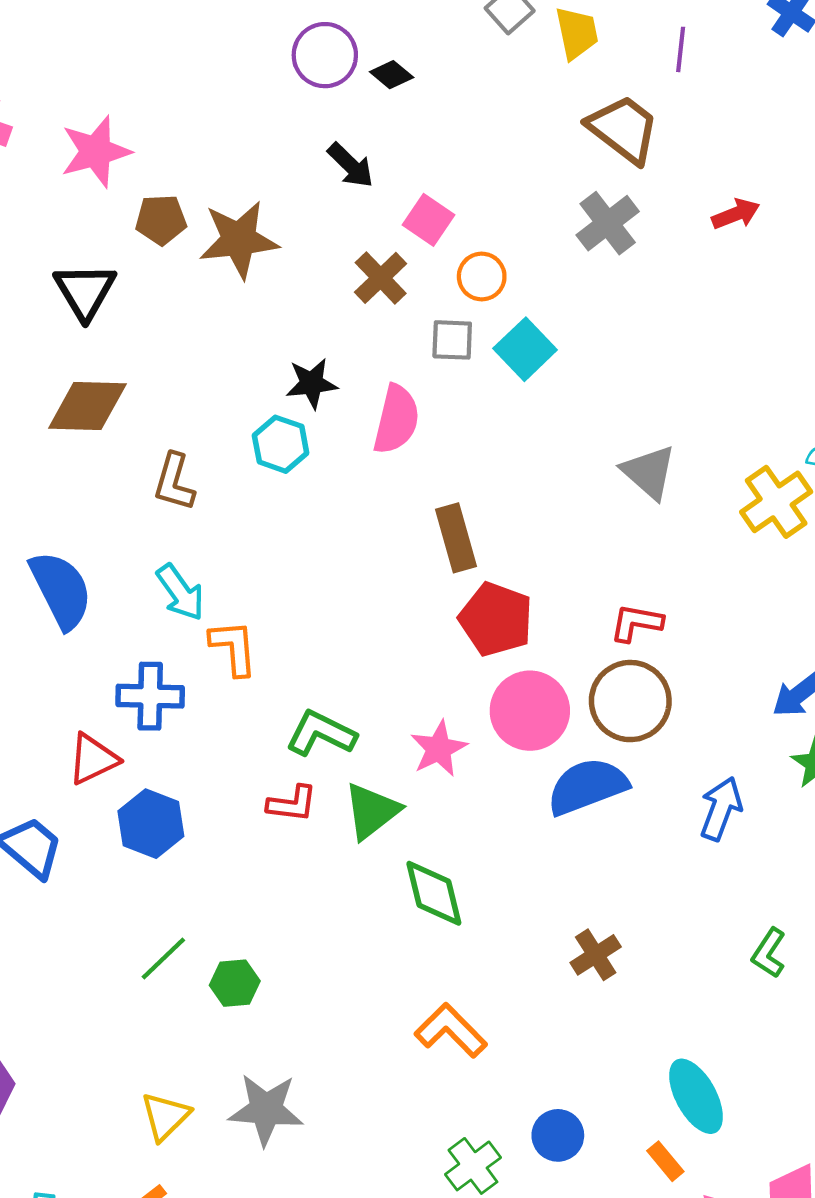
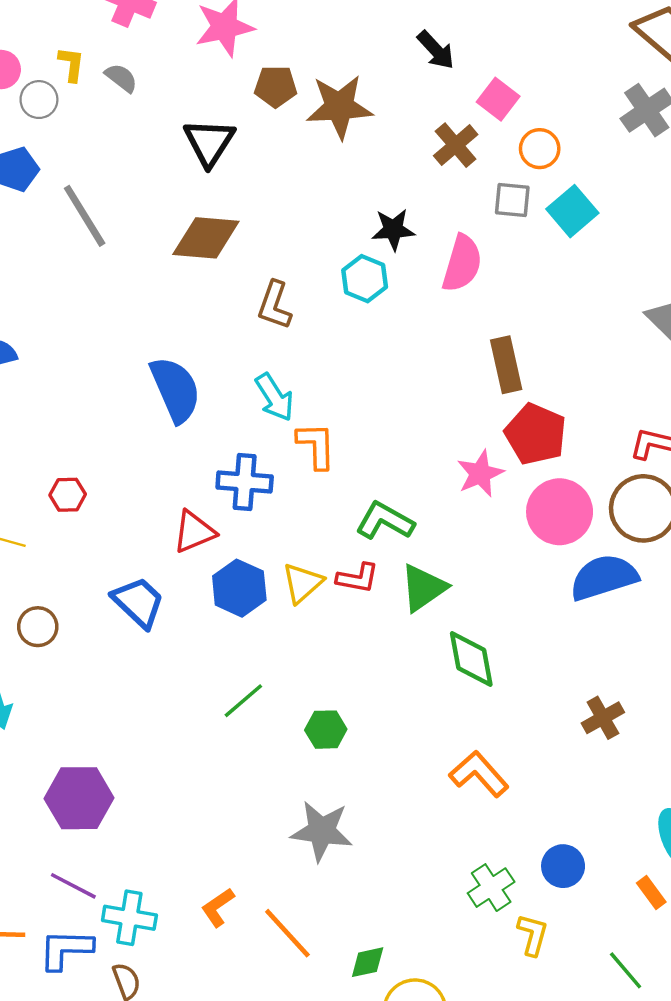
pink star: (439, 749) -> (480, 474), moved
green hexagon: (235, 983) -> (326, 730), moved
yellow triangle: (165, 1116) -> (302, 583), moved

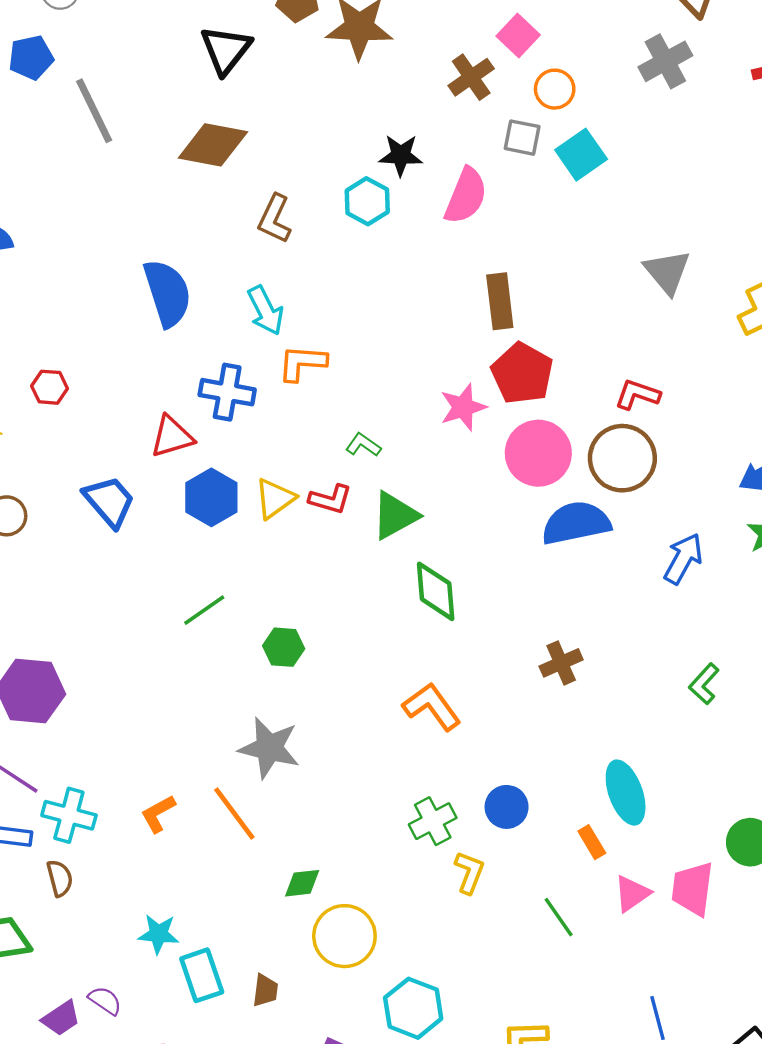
orange L-shape: (316, 446) -> (302, 363), turned -90
green L-shape: (385, 521) -> (363, 445), size x0.6
orange line: (287, 933) -> (234, 814), moved

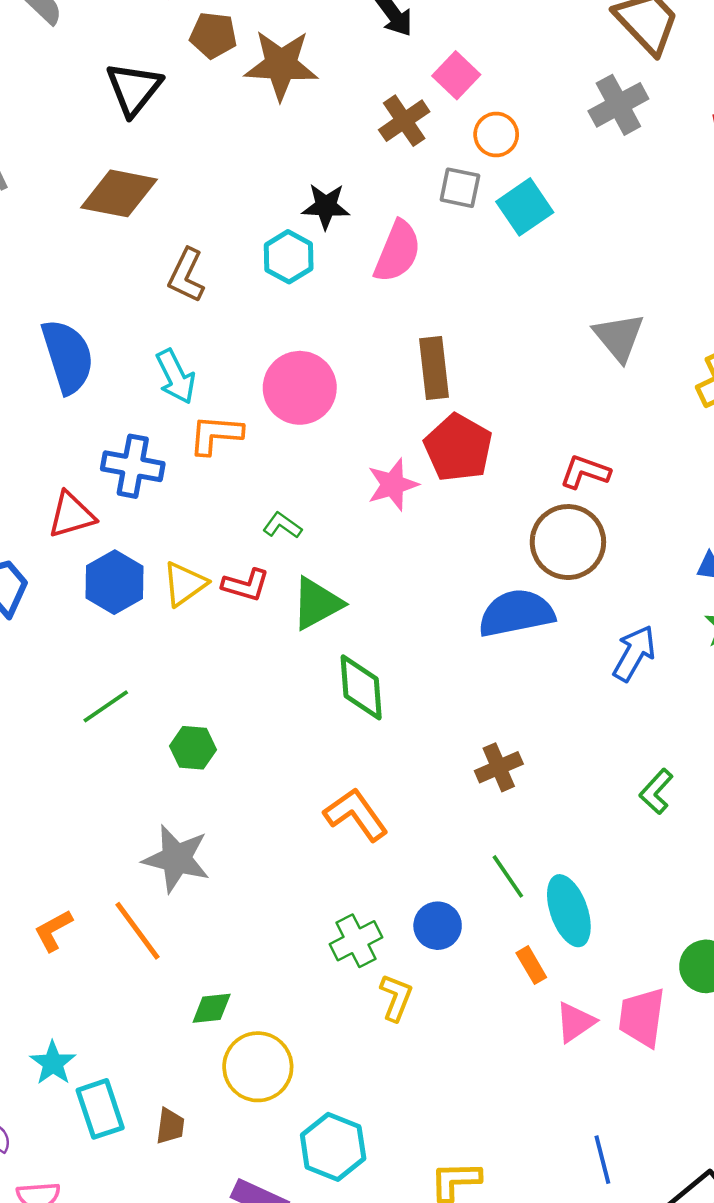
pink circle: (538, 453) -> (300, 388), moved
green line: (559, 917) -> (508, 876), moved
cyan star: (158, 934) -> (53, 1063), turned 30

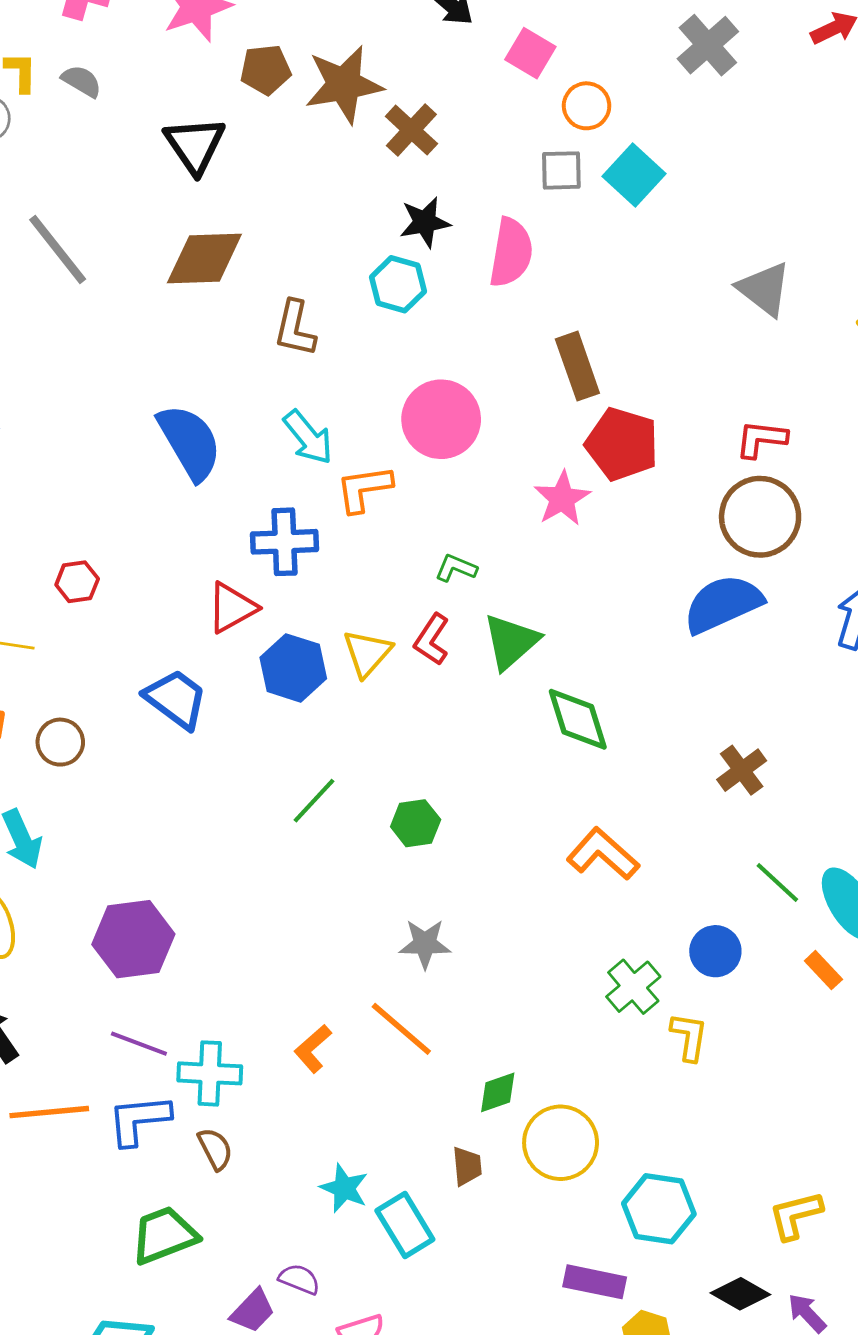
brown cross: (404, 121) -> (411, 130), moved
red L-shape: (246, 585) -> (432, 639), turned 120
gray star: (176, 859) -> (425, 944), size x0.7
brown trapezoid: (170, 1126) -> (467, 1166), moved

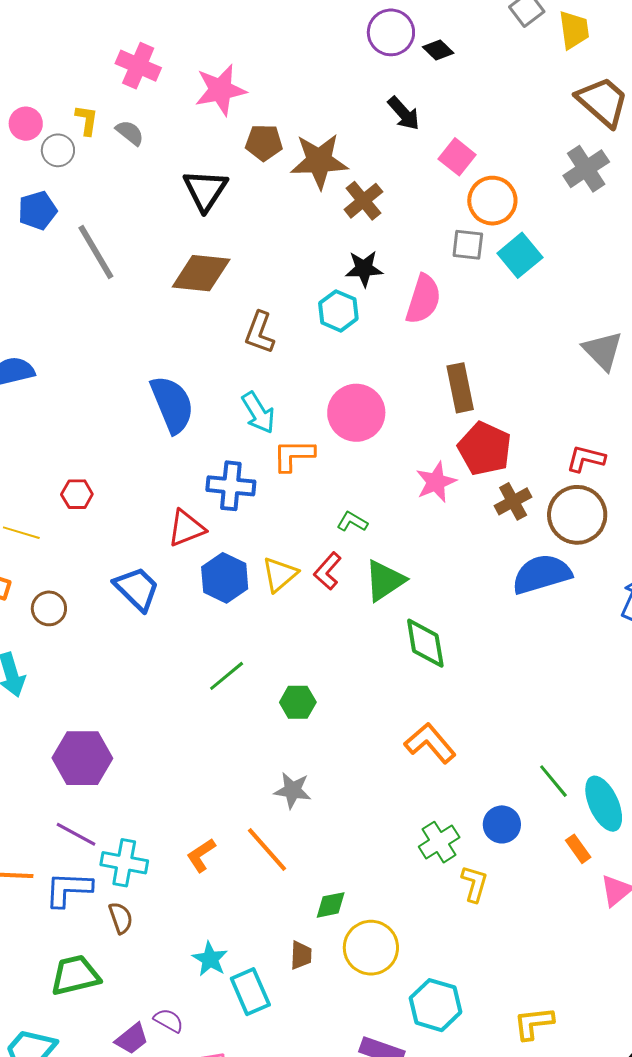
orange circle: (587, 106) -> (492, 201), size x1.4
brown cross: (742, 770) -> (513, 501), moved

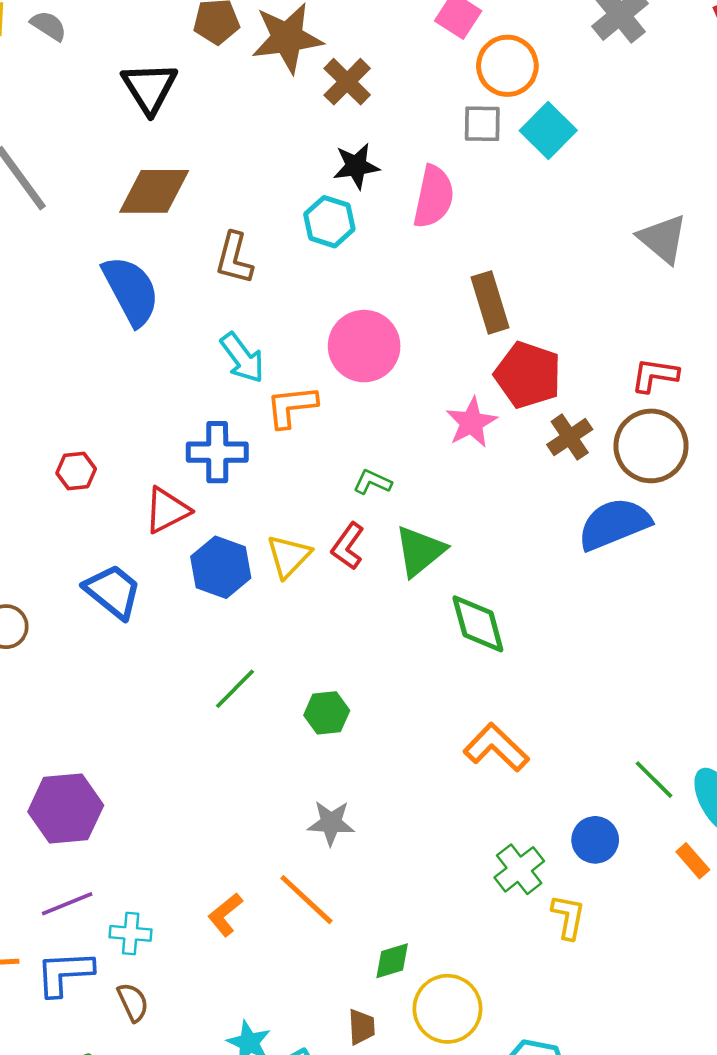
blue semicircle: (172, 404) -> (131, 291), moved
red hexagon: (77, 494) -> (76, 471), moved
purple line: (76, 834) -> (67, 904), turned -45
cyan cross: (124, 863) -> (131, 933), size x0.7

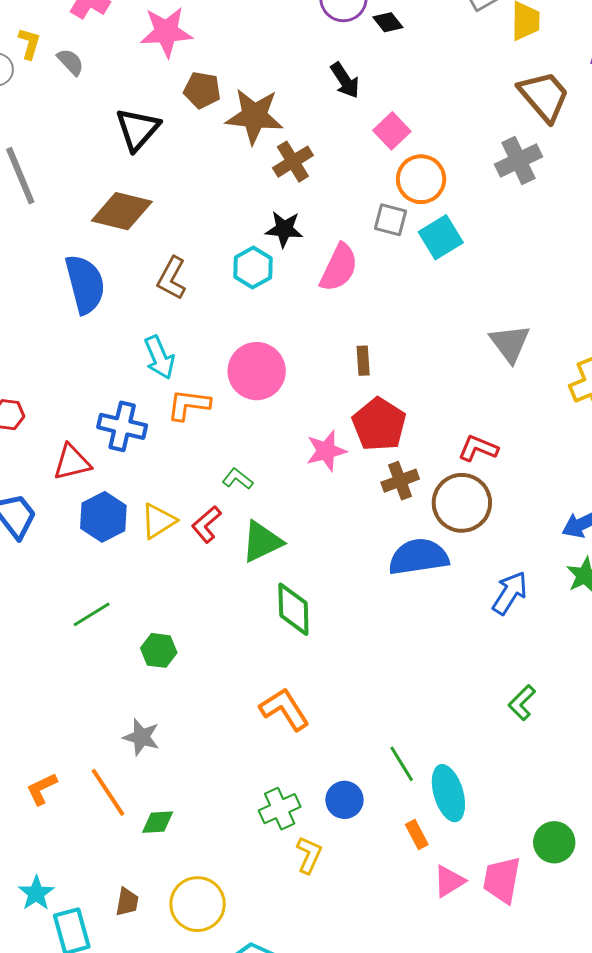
brown rectangle: (490, 302) -> (363, 361), size x0.6
green diamond: (392, 961) -> (158, 822), moved

